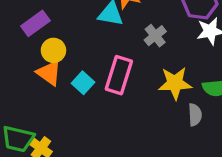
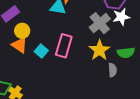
gray cross: (155, 36) -> (100, 23), moved, size x1.5
yellow star: (175, 83) -> (99, 50), turned -30

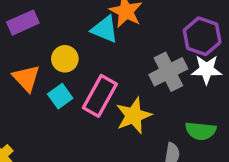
yellow circle: (22, 31) -> (65, 59), moved
yellow star: (99, 50) -> (134, 116), moved

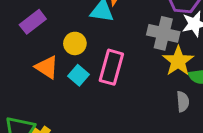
gray cross: (168, 72) -> (163, 33), turned -36
yellow star: (134, 116) -> (178, 61), moved

